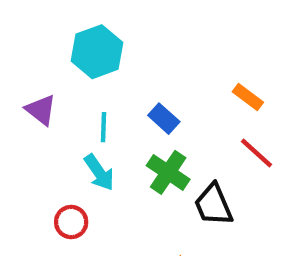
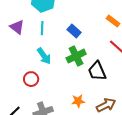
cyan line: (103, 127) -> (42, 28), moved
green cross: (168, 172) -> (76, 56), turned 30

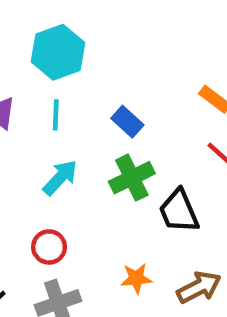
cyan arrow: (44, 56) -> (60, 178), turned -102
red circle: (31, 79) -> (49, 247), moved

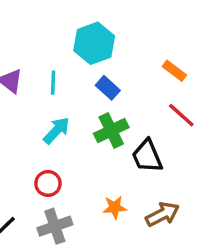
cyan hexagon: (58, 52) -> (94, 43), moved

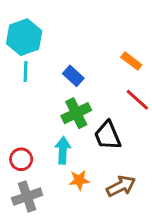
cyan hexagon: (94, 43) -> (24, 37), moved
cyan arrow: (57, 130) -> (63, 150), moved, turned -40

